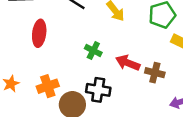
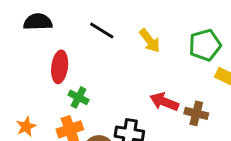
green cross: (93, 51) -> (79, 97), moved

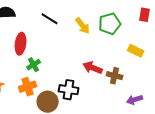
green pentagon: (205, 45) -> (110, 24), moved
green cross: (79, 97) -> (34, 65), turned 32

